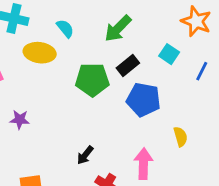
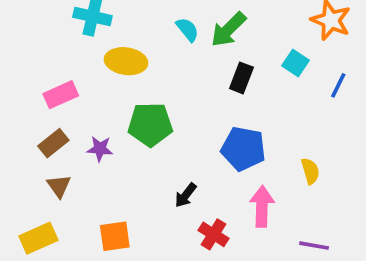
cyan semicircle: (65, 28) -> (187, 30), moved
black rectangle: (128, 65) -> (241, 78), turned -30
green pentagon: (92, 80) -> (150, 124), moved
blue pentagon: (143, 100) -> (243, 149), moved

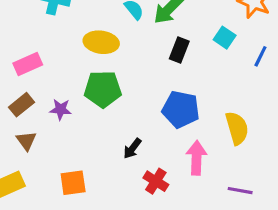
yellow ellipse: (126, 61) -> (101, 42), moved
yellow semicircle: (310, 171) -> (237, 128), size x1.5

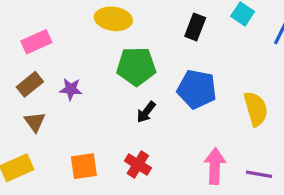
green pentagon: (103, 89) -> (136, 66), moved
black arrow: (132, 148) -> (146, 112), moved
pink arrow: (196, 158) -> (215, 166), moved
red cross: (156, 181) -> (138, 164), moved

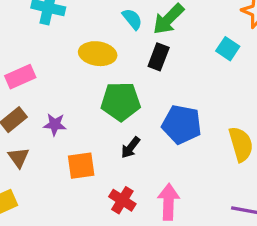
black rectangle: (195, 27) -> (159, 57), moved
orange square: (84, 166) -> (81, 166), moved
pink arrow: (215, 166) -> (168, 202), moved

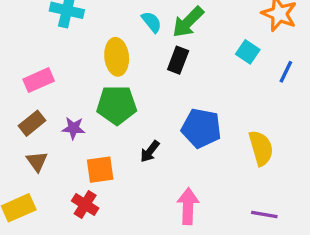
yellow ellipse: (98, 54) -> (117, 57), turned 76
green pentagon: (121, 101) -> (117, 105), moved
red cross: (122, 200) -> (85, 205), moved

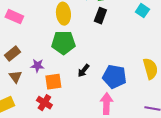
pink rectangle: (39, 80) -> (14, 17), moved, turned 48
purple star: (73, 128) -> (37, 66), moved
blue pentagon: (201, 128) -> (114, 77), moved

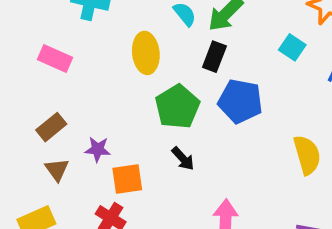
green pentagon: (63, 43) -> (177, 107), moved, turned -30
black arrow: (83, 71) -> (183, 159), turned -80
blue pentagon: (114, 77) -> (240, 101), moved

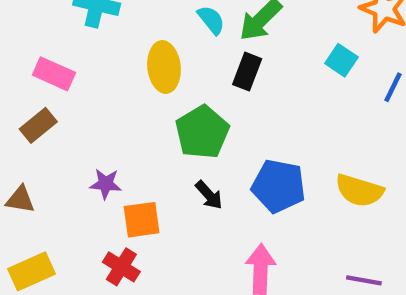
blue pentagon: (240, 101) -> (279, 186), moved
brown rectangle: (51, 127) -> (38, 125), moved
yellow semicircle: (307, 155) -> (359, 191), turned 123
brown triangle: (57, 170) -> (20, 200), moved, turned -45

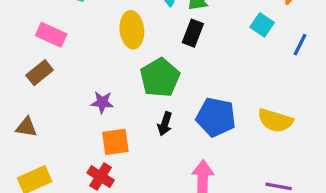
purple star: (106, 184) -> (102, 102), moved
black arrow: (209, 195) -> (165, 124), turned 60

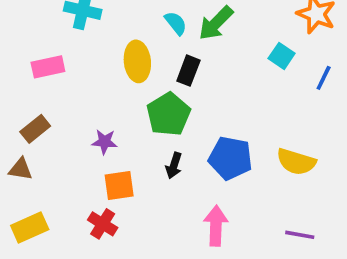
black rectangle: (193, 33) -> (188, 71), moved
pink rectangle: (51, 35) -> (48, 67), turned -36
brown rectangle: (40, 73) -> (35, 129), moved

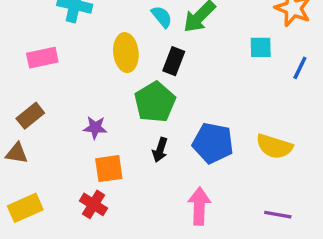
cyan square: (282, 56) -> (261, 47), turned -35

